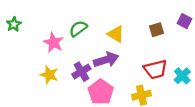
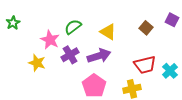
brown square: (157, 30) -> (146, 28), turned -32
purple cross: (81, 72) -> (70, 55), moved
yellow star: (49, 75) -> (37, 63), moved

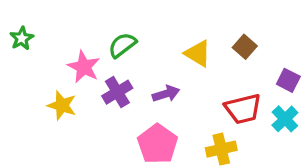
purple square: (172, 20) -> (288, 80), moved
yellow triangle: (108, 32) -> (198, 53), moved
purple arrow: (99, 56) -> (166, 94), size x0.7

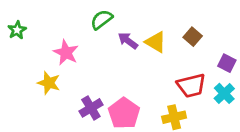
green semicircle: (122, 45) -> (102, 20), moved
purple cross: (117, 92) -> (91, 108), moved
purple arrow: (166, 94) -> (128, 41), moved, turned -126

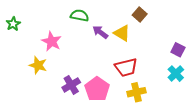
green semicircle: (102, 20) -> (79, 16), turned 48
brown square: (193, 37) -> (140, 15), moved
red trapezoid: (191, 86) -> (126, 67), moved

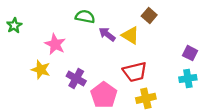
cyan cross: (176, 74) -> (188, 78), turned 35
purple cross: (71, 85) -> (76, 78), moved, turned -30

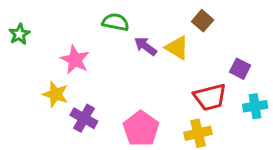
purple square: (190, 53) -> (240, 69), moved
red trapezoid: (135, 72) -> (210, 97), moved
purple cross: (76, 78) -> (84, 118), moved

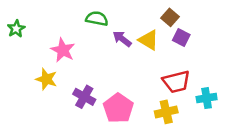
purple square: (240, 69) -> (181, 38), moved
cyan cross: (255, 106) -> (207, 98), moved
purple cross: (84, 118) -> (84, 97), moved

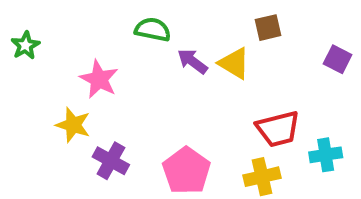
brown square: (170, 17) -> (268, 28), turned 36
purple square: (181, 38) -> (338, 59), moved
purple cross: (84, 97) -> (111, 161), moved

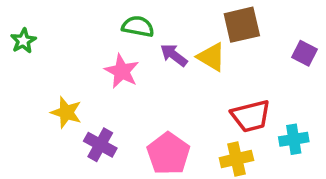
brown square: (268, 28) -> (242, 25), size x1.5
pink star: (99, 79) -> (122, 71), moved

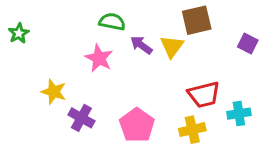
yellow triangle: (211, 57) -> (172, 46), turned 35

